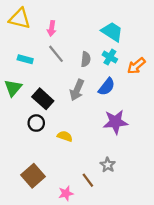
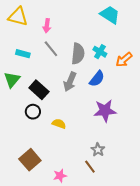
cyan trapezoid: (112, 32) -> (110, 15), moved
gray semicircle: (86, 59) -> (78, 54), size x1.5
brown line: (88, 180) -> (90, 167), moved

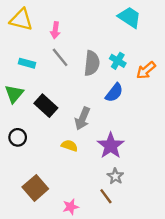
gray arrow: (70, 82) -> (82, 119), moved
purple star: (105, 111) -> (111, 146), moved, turned -30
black circle: (33, 112) -> (18, 137), moved

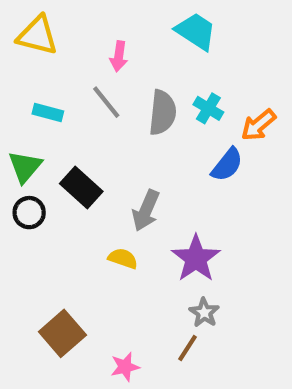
cyan trapezoid: (129, 17) -> (196, 31), moved
pink arrow: (55, 30) -> (119, 56), moved
blue semicircle: (114, 93) -> (227, 165), moved
black circle: (18, 137) -> (29, 213), moved
brown line: (106, 196) -> (188, 348), turned 70

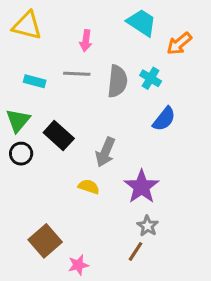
gray line: (106, 102) -> (77, 74), turned -48
orange arrow: (258, 125) -> (179, 44), moved
pink star: (125, 367) -> (78, 265), moved

